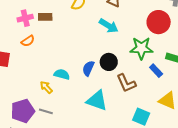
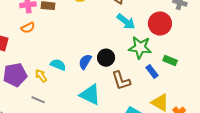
cyan arrow: (109, 26) -> (126, 22), moved
purple pentagon: (23, 111) -> (15, 75), moved

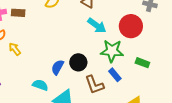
cyan semicircle: (58, 65) -> (40, 85), moved
blue rectangle: (152, 72) -> (115, 75), moved
yellow arrow: (41, 76) -> (15, 49), moved

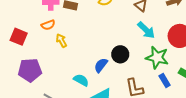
black circle: (78, 62) -> (120, 54), moved
blue rectangle: (115, 75) -> (165, 81), moved

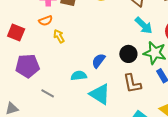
black circle: (120, 54) -> (128, 54), moved
cyan semicircle: (81, 80) -> (79, 76), turned -35

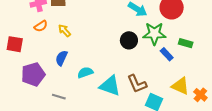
yellow arrow: (59, 36) -> (64, 31), moved
blue semicircle: (99, 61) -> (61, 58), moved
brown L-shape: (132, 84) -> (137, 84), moved

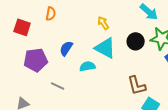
orange semicircle: (41, 26) -> (51, 14), turned -56
yellow arrow: (64, 31) -> (103, 23), moved
cyan triangle: (110, 86) -> (105, 48), moved

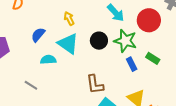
blue semicircle: (66, 48) -> (38, 35), moved
gray line: (58, 86) -> (31, 85), moved

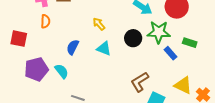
cyan triangle: (68, 44) -> (104, 49), size x0.7
cyan semicircle: (48, 60) -> (62, 71), moved, turned 70
brown L-shape: (95, 84) -> (140, 82), turned 80

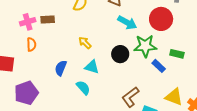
cyan semicircle: (62, 71) -> (83, 88), moved

